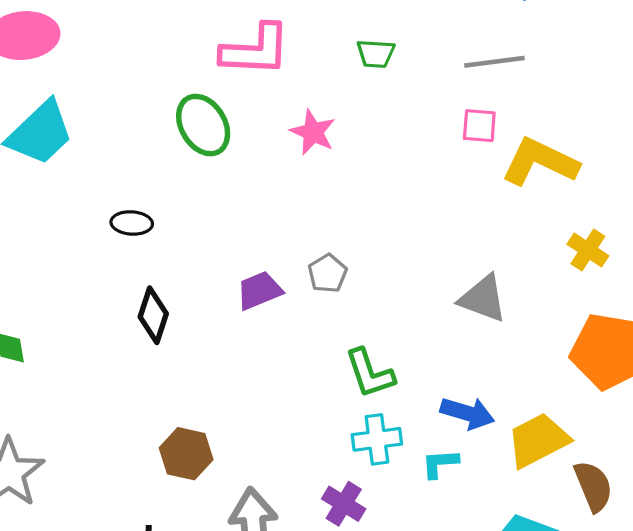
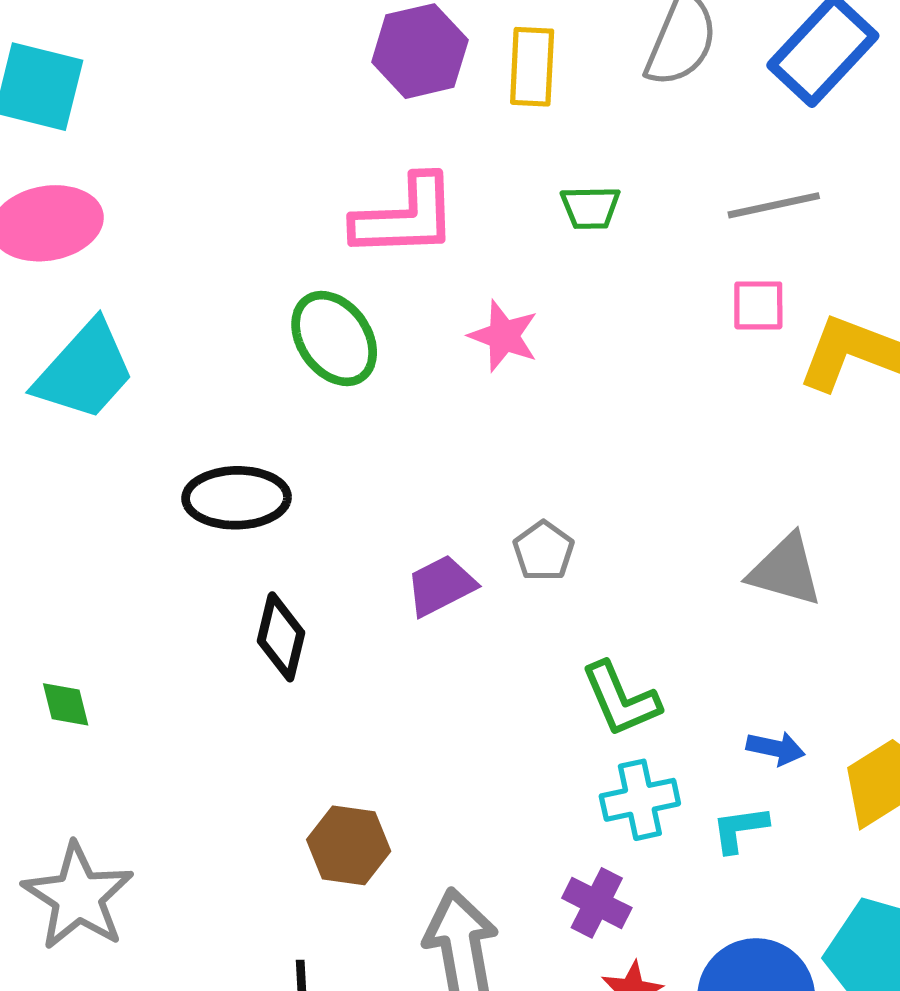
black ellipse: (132, 223) -> (237, 498), size x1.6
blue arrow: (467, 413) -> (776, 748), size x0.7

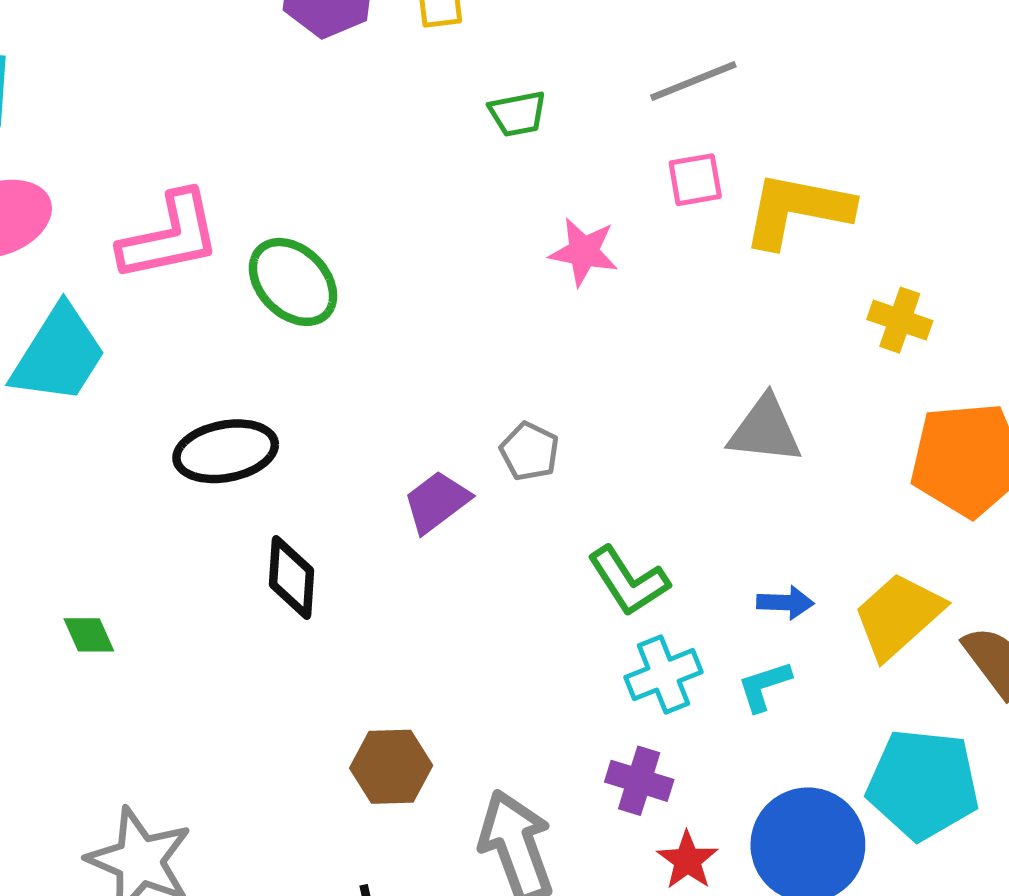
pink L-shape: (405, 217) -> (170, 236), moved
pink star: (504, 336) -> (584, 252), moved
green diamond: (66, 704) -> (89, 635), moved

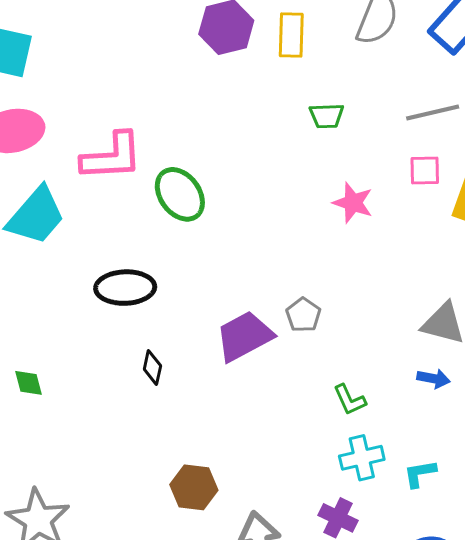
purple trapezoid: (437, 502) -> (244, 336), size x1.4
black diamond: (292, 577) -> (152, 367), size x0.7
green L-shape: (628, 581) -> (350, 400), size x0.7
blue arrow: (785, 603) -> (434, 378), moved

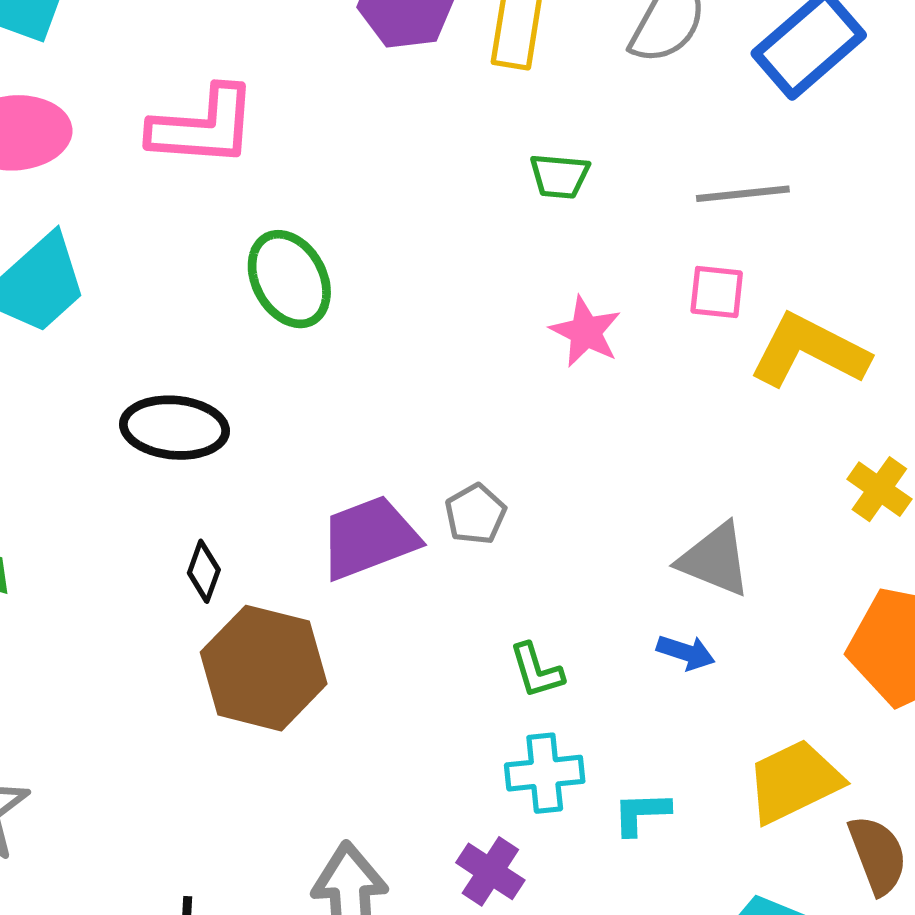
pink L-shape: (112, 157) -> (203, 127), moved
brown hexagon: (194, 487) -> (264, 668), moved, size x1.5

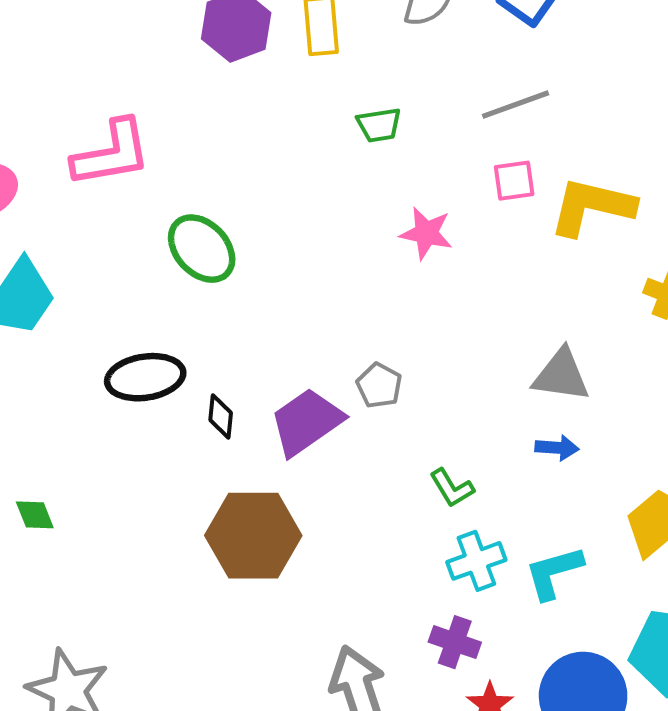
black diamond: (204, 571) -> (221, 416), moved
cyan L-shape: (641, 813) -> (554, 573), size x1.4

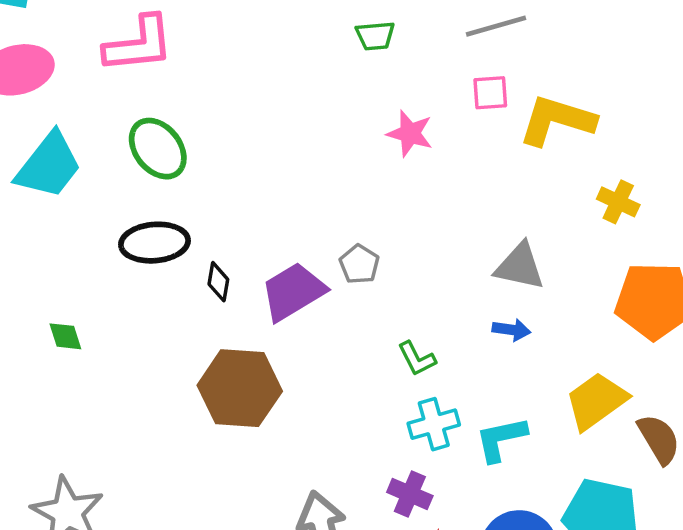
green ellipse: (202, 249) -> (158, 149), moved
green diamond: (35, 515) -> (65, 336), moved

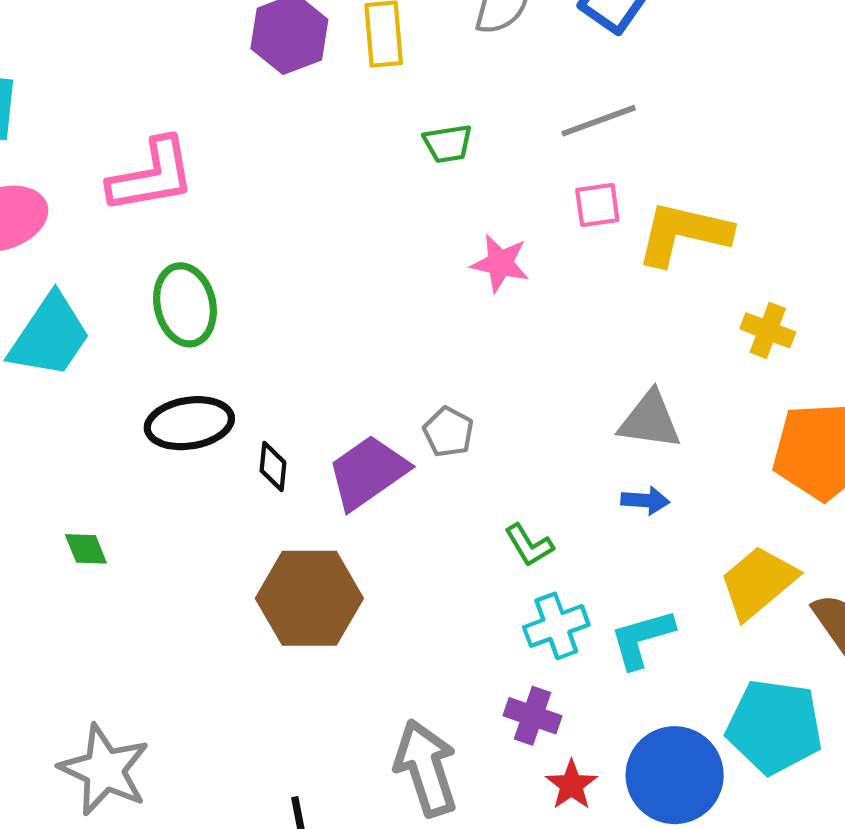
green ellipse: (158, 149) -> (185, 305), turned 30

